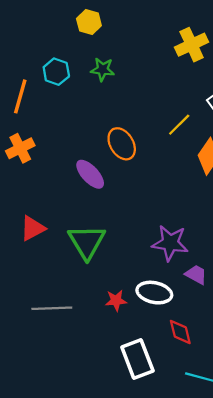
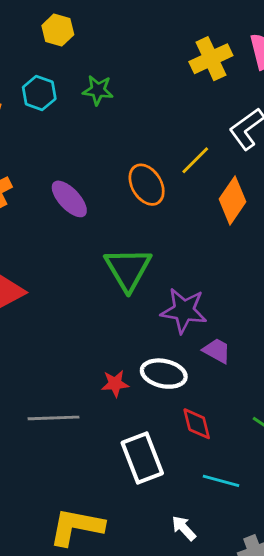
yellow hexagon: (89, 22) -> (58, 30), moved
orange ellipse: (122, 144) -> (147, 185), moved
purple ellipse: (90, 174) -> (69, 199), moved
green triangle: (87, 242) -> (128, 269), moved
gray line: (52, 308) -> (54, 418), moved

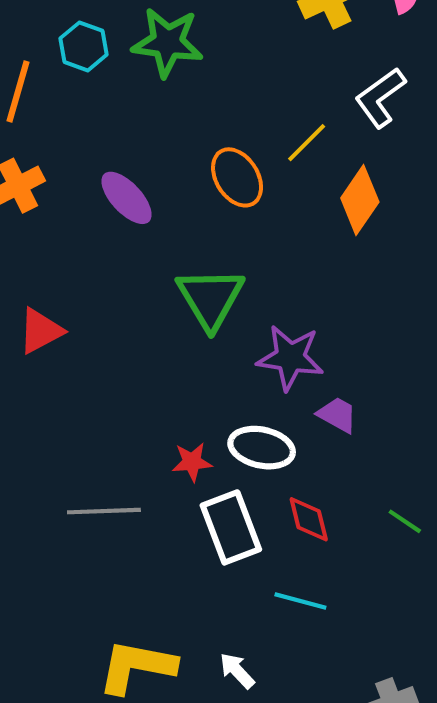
green star: (98, 90) -> (167, 42), size x1.6
white rectangle: (142, 458) -> (231, 527), moved
cyan line: (221, 481) -> (300, 601), moved
white arrow: (184, 528) -> (237, 671), moved

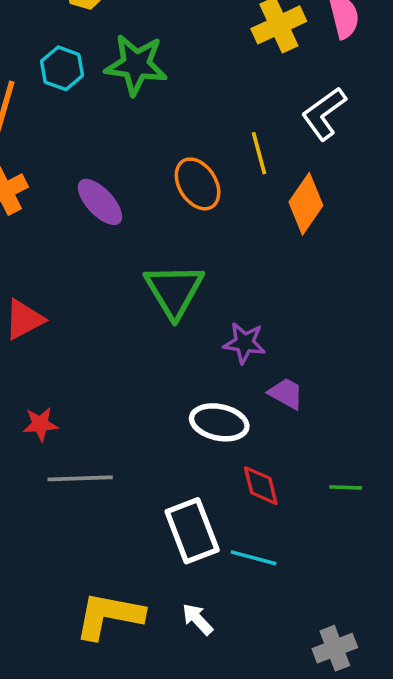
yellow line: (307, 143) -> (259, 153), turned -60
purple star: (290, 358) -> (244, 343), size x0.7
red star: (192, 462) -> (40, 424), moved
green line: (405, 521) -> (346, 487), turned -32
white rectangle: (231, 527) -> (192, 531), moved

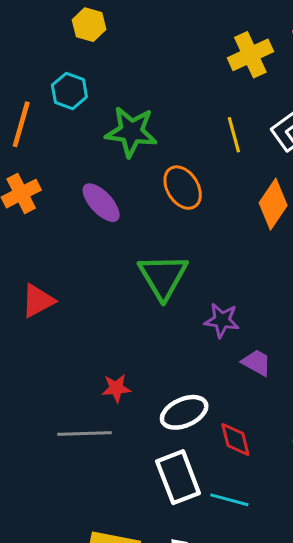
green star: (136, 65) -> (131, 132), moved
yellow line: (259, 153) -> (234, 135), moved
white ellipse: (219, 422) -> (184, 412), moved, turned -36
red star: (40, 424) -> (116, 388), moved

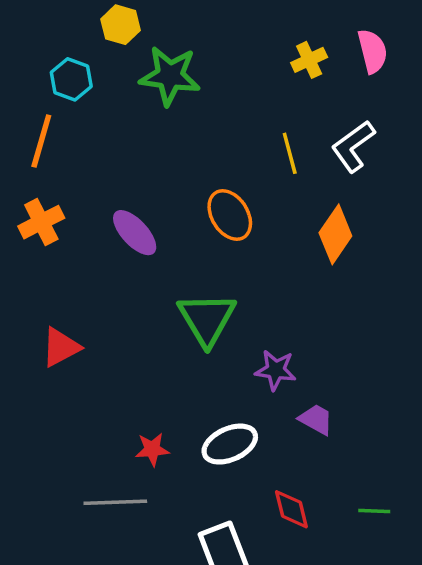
yellow cross: (250, 55) -> (309, 60), size x0.7
cyan hexagon: (69, 91) -> (71, 79), moved
green star: (131, 132) -> (170, 76), moved
white ellipse: (184, 412) -> (230, 444), moved

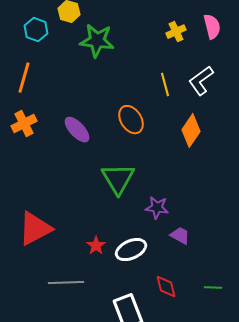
cyan hexagon: (71, 79) -> (36, 30), moved
red triangle: (61, 347) -> (35, 229), moved, size x1.5
red star: (152, 449) -> (96, 246), moved, turned -30

